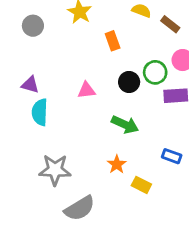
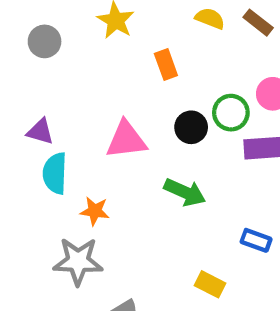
brown rectangle: (170, 24) -> (258, 23), moved
pink triangle: (87, 90) -> (126, 140), size x1.5
orange star: (117, 164) -> (95, 211), moved, turned -30

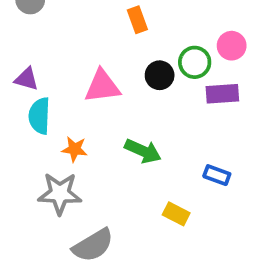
green arrow: (185, 192) -> (143, 151), moved

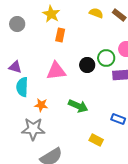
orange rectangle: (137, 20) -> (60, 35), moved, turned 32

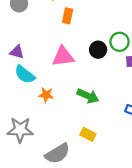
cyan semicircle: (22, 87) -> (25, 75), turned -54
gray star: (33, 129) -> (20, 130), moved
yellow rectangle: (96, 140) -> (88, 134), moved

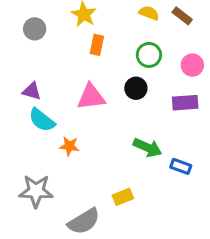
green circle: (120, 42) -> (149, 55), moved
green arrow: (88, 96) -> (147, 148), moved
yellow rectangle: (88, 134) -> (123, 197), turned -49

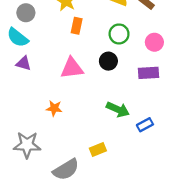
cyan semicircle: (42, 120) -> (18, 38), moved
blue rectangle: (181, 166) -> (145, 125), turned -49

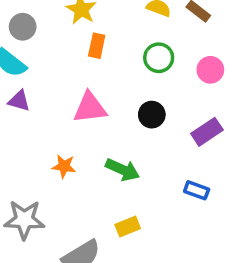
black circle: (108, 61) -> (152, 115), moved
purple rectangle: (148, 73) -> (207, 132), moved, turned -30
green arrow: (118, 109) -> (123, 170), moved
blue rectangle: (145, 125) -> (197, 190), turned 49

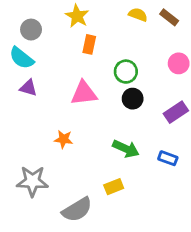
green circle: (159, 58) -> (126, 72), moved
green arrow: (123, 170) -> (126, 149), moved

